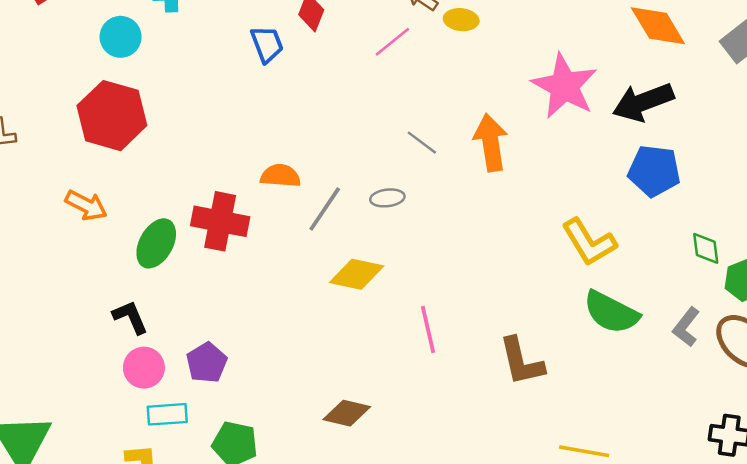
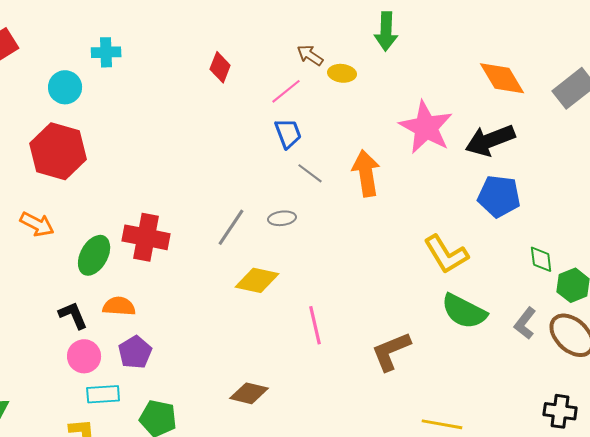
blue trapezoid: (267, 44) -> (288, 133), moved
orange semicircle: (280, 176) -> (119, 306), moved
brown L-shape: (521, 361) -> (391, 351), turned 81

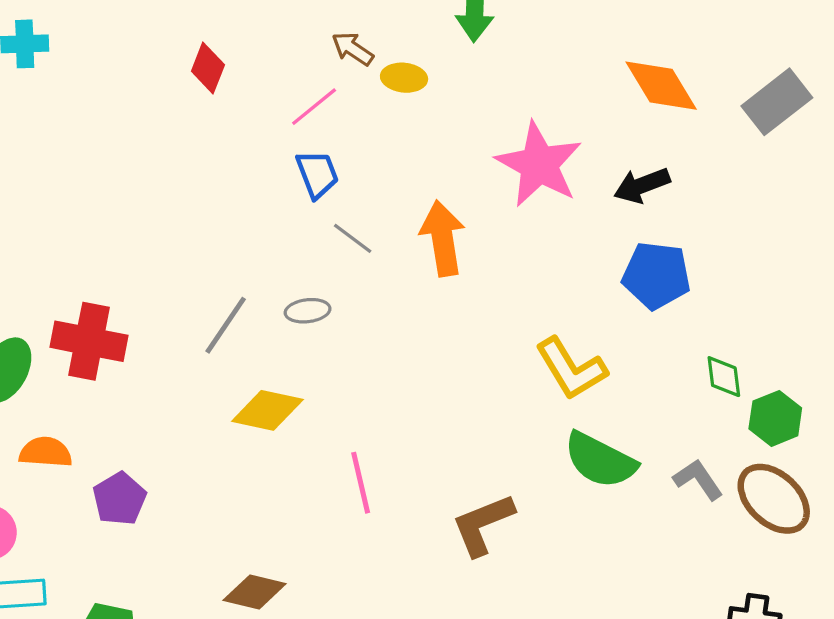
black arrow: (490, 140) -> (642, 185), size x0.7
gray L-shape: (525, 323) -> (698, 479), turned 108
purple pentagon: (135, 352) -> (120, 499), moved

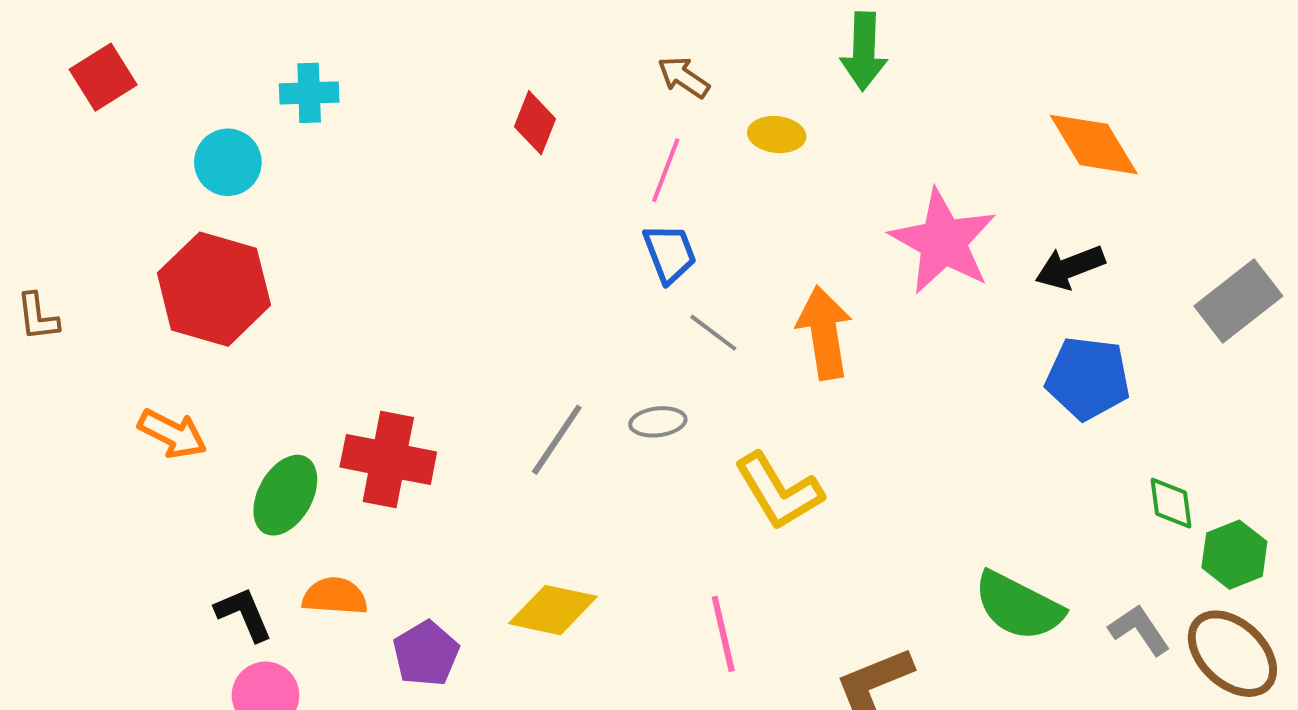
brown arrow: (353, 49) -> (684, 77), moved
gray rectangle: (777, 102) -> (1238, 301), moved
pink line: (314, 107) -> (666, 170), turned -30
yellow L-shape: (571, 369) -> (779, 491), moved
yellow diamond: (267, 410) -> (553, 610), moved

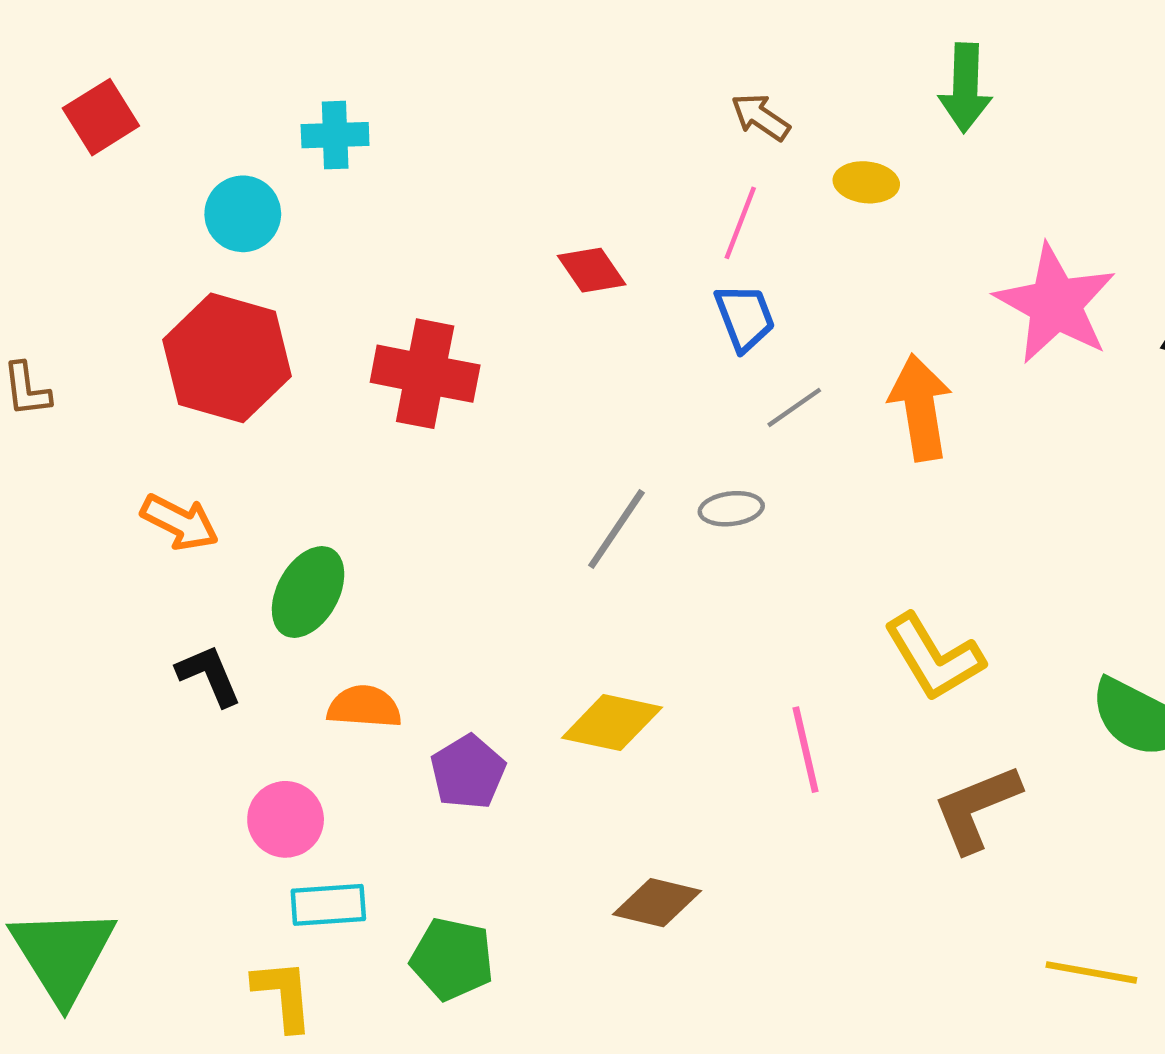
red diamond: (535, 123) -> (592, 270), moved, turned -56
gray line: (713, 333) -> (794, 407), turned -72
red cross: (388, 459) -> (425, 374), moved
yellow L-shape: (779, 491) -> (934, 657), moved
black L-shape: (244, 614) -> (209, 675), moved

